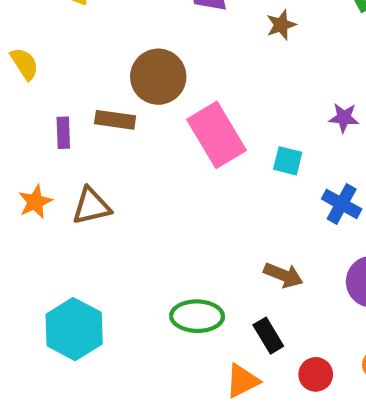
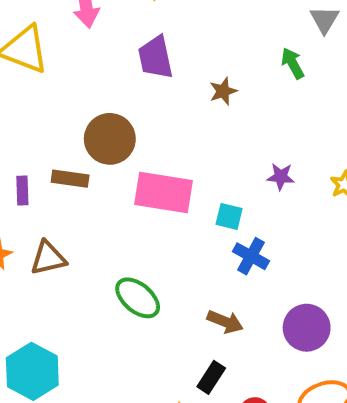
pink rectangle: (216, 135) -> (163, 193), turned -50
blue cross: (342, 204) -> (251, 256), moved
green ellipse: (197, 316) -> (138, 298), moved, turned 39
black rectangle: (268, 336) -> (211, 377), turned 64

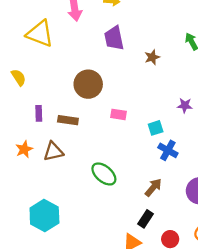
brown rectangle: (70, 179) -> (68, 120), moved
pink rectangle: (163, 193) -> (119, 114), size x0.5
cyan square: (229, 216) -> (156, 128), turned -32
brown arrow: (225, 322) -> (153, 187), turned -72

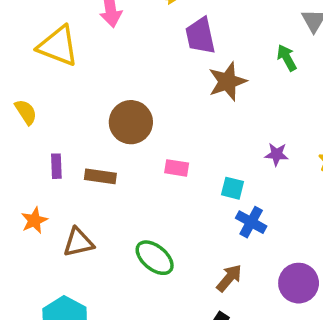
purple trapezoid: (114, 38) -> (200, 36), moved
brown star: (152, 57) -> (227, 82), size x1.6
cyan square: (156, 128) -> (233, 188), turned 32
brown triangle: (53, 152) -> (78, 242), moved

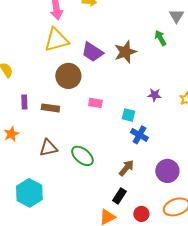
purple trapezoid: (200, 36) -> (92, 52), moved, turned -45
yellow triangle: (58, 46) -> (56, 40), moved, turned -36
brown triangle: (78, 242) -> (48, 148), moved

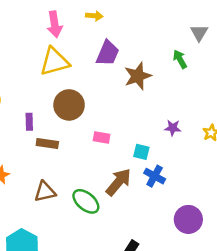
purple trapezoid: (92, 52) -> (108, 53), moved, turned -100
purple rectangle: (24, 102) -> (29, 122), moved
brown arrow: (126, 168) -> (118, 182), moved, size x1.4

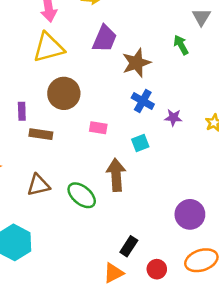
cyan square: (141, 152) -> (140, 143), turned -35
blue cross: (155, 176) -> (143, 101), moved
brown arrow: (118, 182) -> (116, 175), turned -44

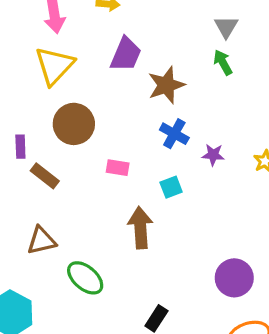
gray triangle: (201, 17) -> (226, 27), moved
yellow triangle: (49, 48) -> (54, 66), turned -32
brown rectangle: (41, 134) -> (45, 176), turned 30
green ellipse: (82, 195) -> (85, 278), moved

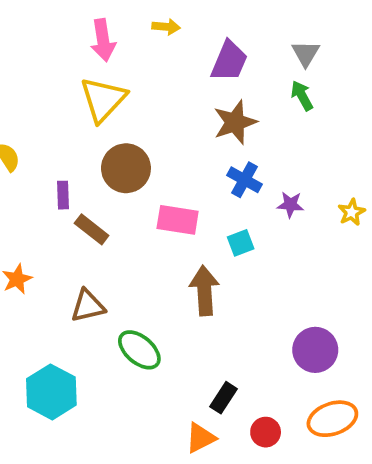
purple trapezoid: (126, 54) -> (229, 61), moved
pink rectangle: (118, 168) -> (178, 220), size x1.5

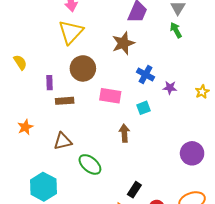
brown star: (235, 122) -> (123, 43), moved
brown rectangle: (92, 229) -> (65, 101), turned -42
brown arrow: (204, 291) -> (124, 133), size x0.7
purple circle: (315, 350) -> (192, 153), moved

